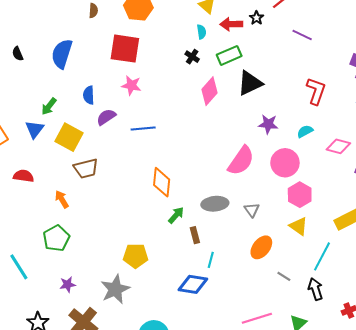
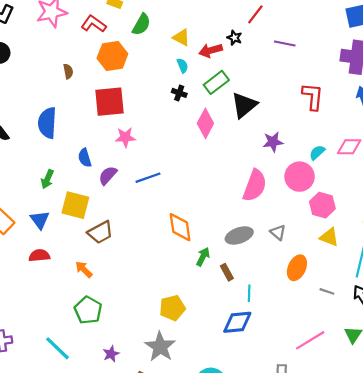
blue triangle: (34, 129) -> (40, 220), moved
cyan semicircle: (305, 131) -> (317, 152), moved

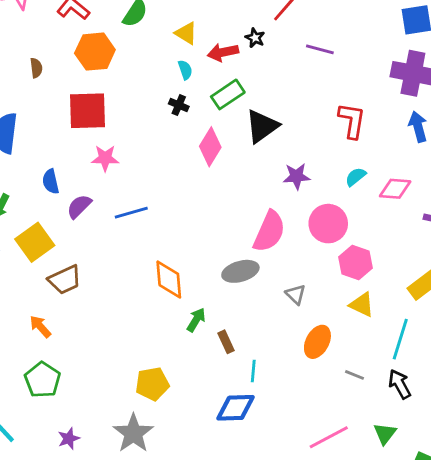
cyan semicircle: (317, 152) -> (356, 177), moved
yellow square: (75, 205) -> (35, 242), turned 36
gray ellipse: (239, 235) -> (240, 271), moved

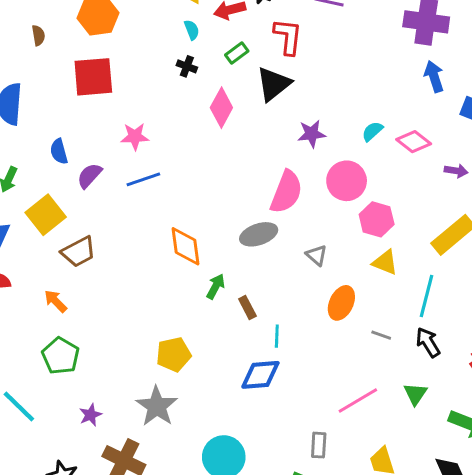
green rectangle: (228, 94) -> (237, 53), size x0.7
red L-shape: (352, 121) -> (288, 37), moved
pink star: (105, 158) -> (135, 136), moved
pink diamond: (395, 189) -> (414, 142), turned 36

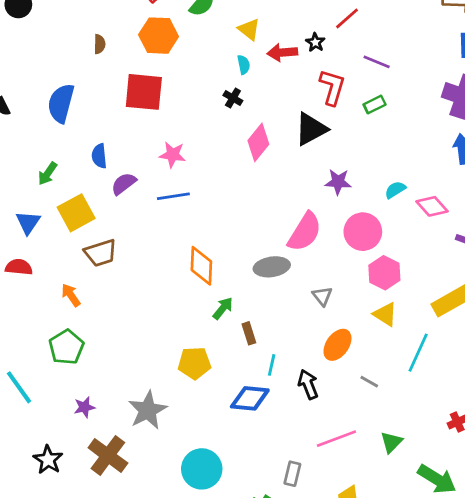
green rectangle: (237, 53) -> (375, 104), moved
black arrow: (428, 342) -> (308, 384), moved
yellow pentagon: (174, 354) -> (194, 363), moved

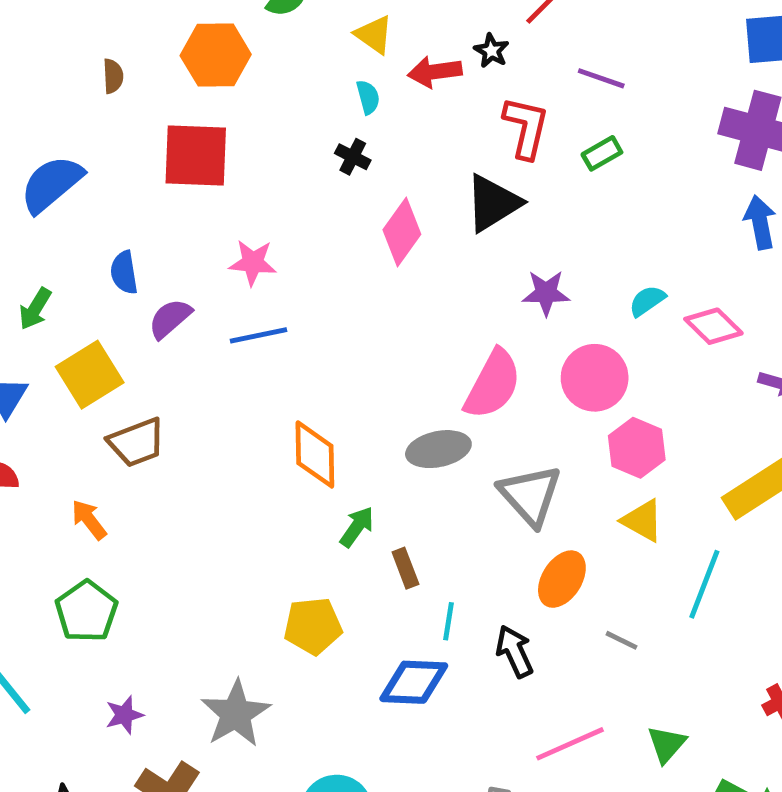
blue semicircle: (61, 103) -> (52, 184), turned 39
gray triangle: (322, 296) -> (530, 495), size x1.8

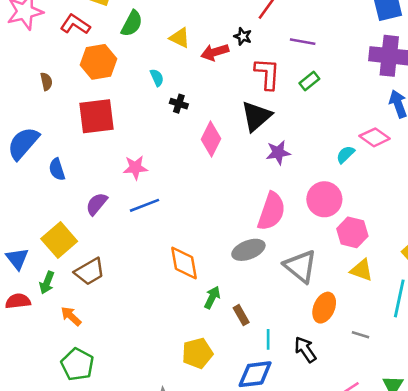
cyan semicircle: (368, 97) -> (157, 78), moved
blue semicircle: (124, 272) -> (57, 169), moved
purple star: (546, 293) -> (278, 153), moved
green arrow: (35, 309) -> (47, 283), moved
pink diamond: (713, 326) -> (375, 137), moved

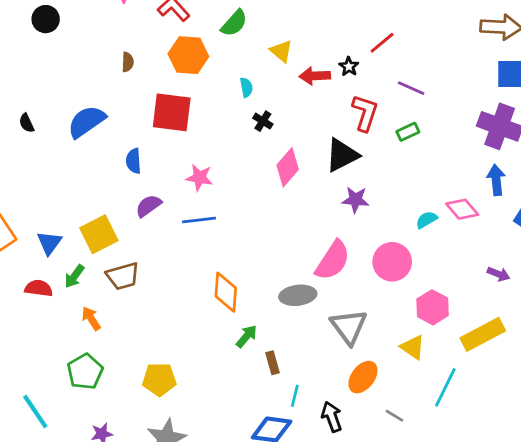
blue semicircle: (57, 169) -> (133, 161), moved
pink hexagon: (352, 232) -> (433, 307), moved
yellow pentagon: (197, 353) -> (159, 379), moved

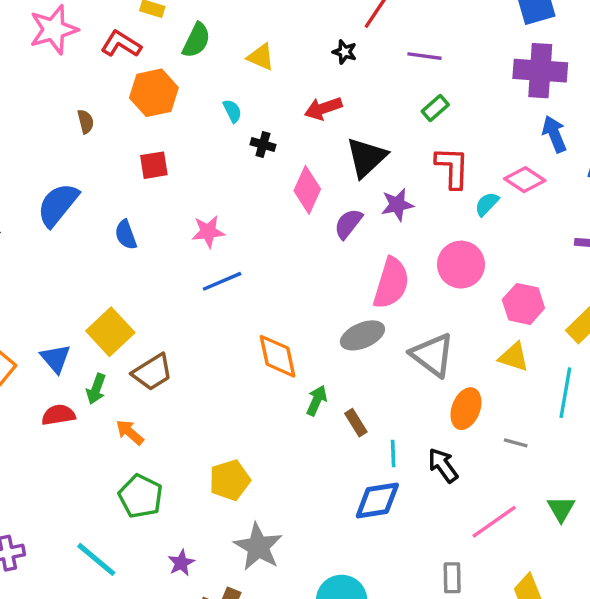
red arrow: (315, 76) -> (323, 108), moved
red square: (172, 112) -> (154, 165), size x0.6
red L-shape: (365, 113) -> (452, 168), moved
purple semicircle: (148, 206) -> (348, 224), moved

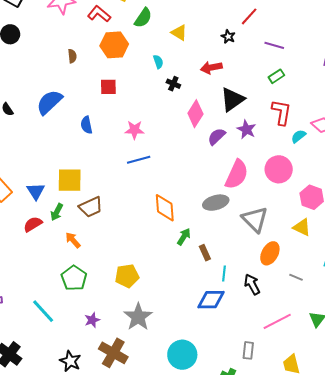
purple star: (397, 205) -> (246, 129), turned 30
yellow square: (110, 332) -> (70, 180), turned 36
red semicircle: (58, 415) -> (33, 224), turned -30

